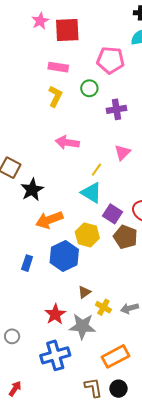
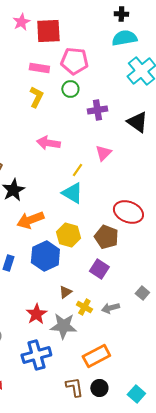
pink pentagon: (110, 60) -> (74, 61), moved
purple square: (112, 214) -> (99, 269), moved

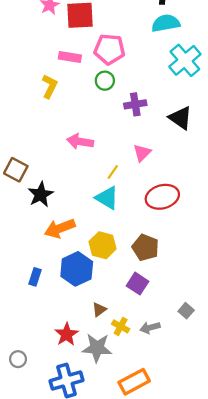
yellow L-shape: (36, 97) -> (50, 86), moved
red ellipse: (128, 212) -> (162, 197), moved, turned -36

